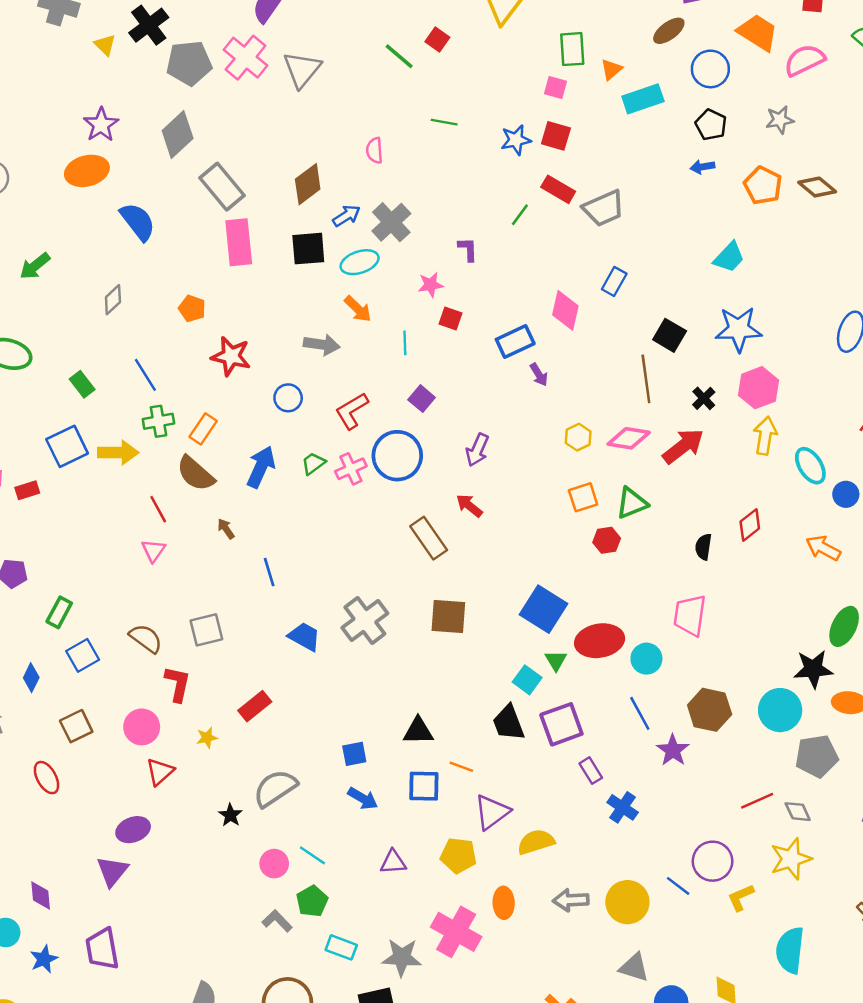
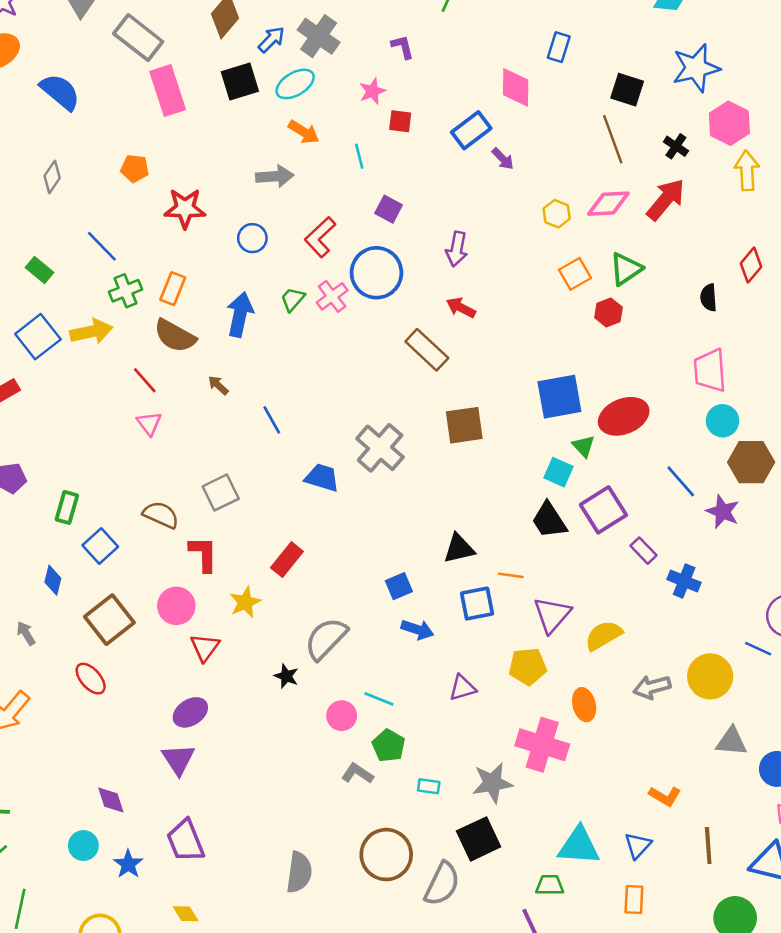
blue square: (543, 609) -> (559, 397), turned -30
cyan circle: (646, 659) -> (723, 421), moved
brown square: (76, 726) -> (109, 620), size x1.4
yellow star: (207, 738) -> (245, 602), size x1.4
cyan rectangle: (341, 947) -> (429, 786), size x0.7

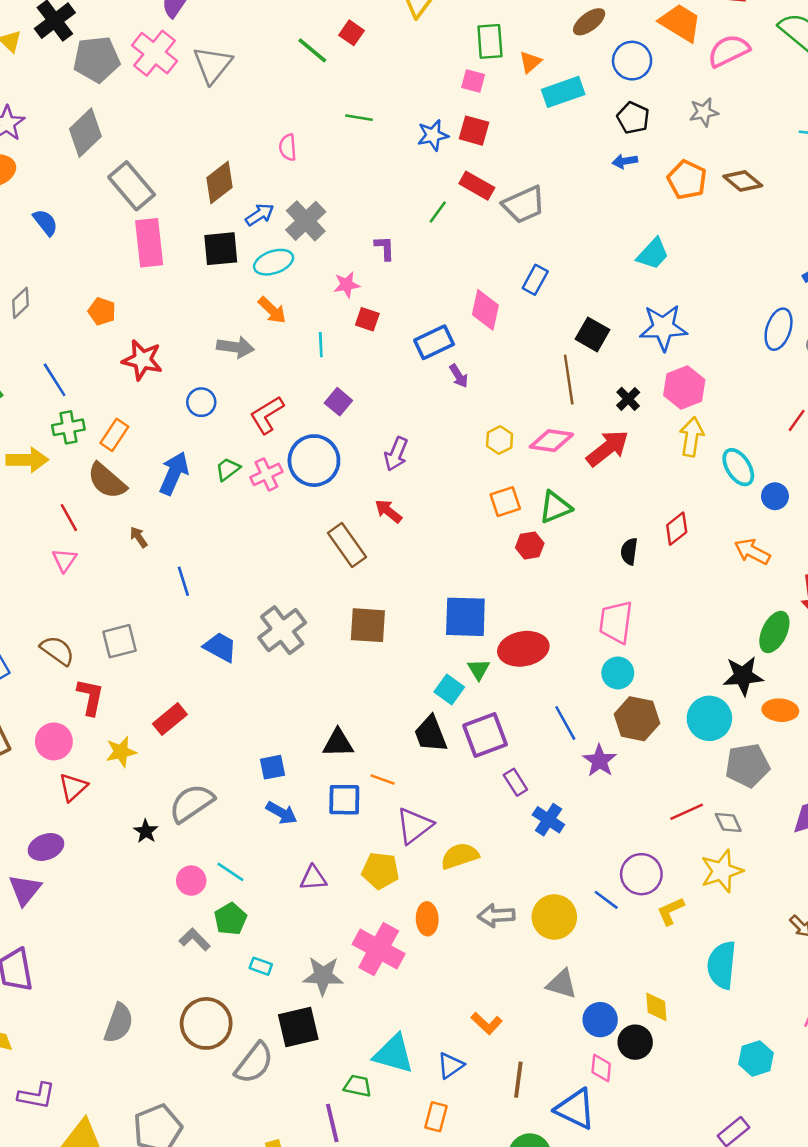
blue semicircle: (60, 92) -> (45, 222), size x0.7

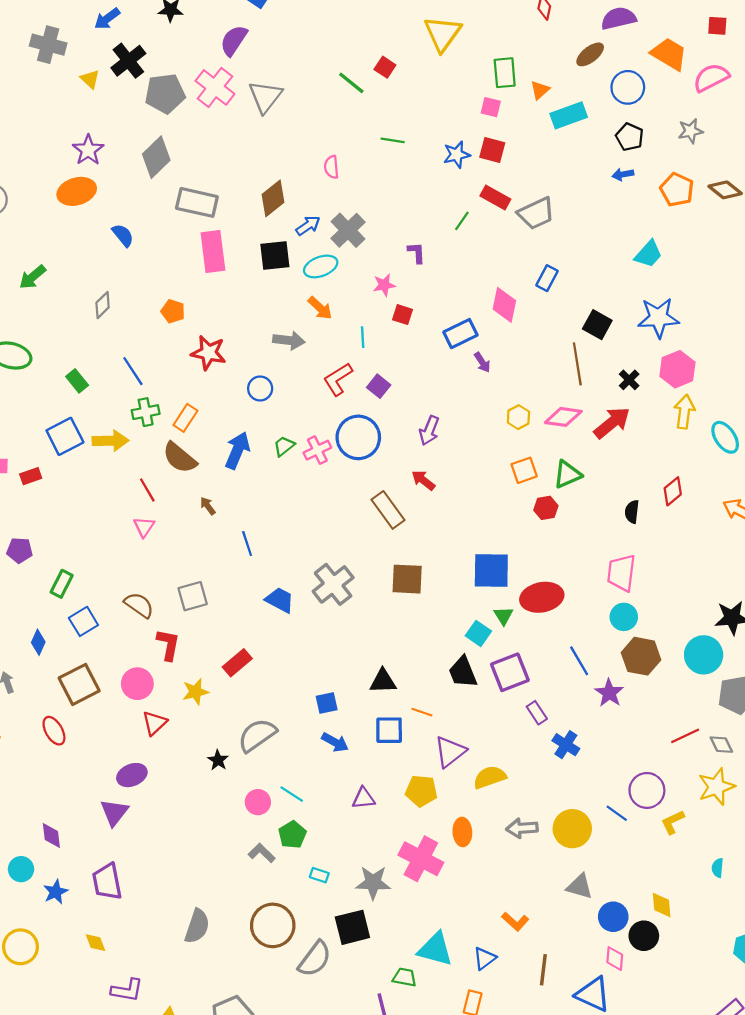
gray rectangle: (132, 186) -> (197, 202), turned -36
red L-shape: (267, 415) -> (338, 379), moved
cyan semicircle: (722, 965) -> (718, 868), size x0.5

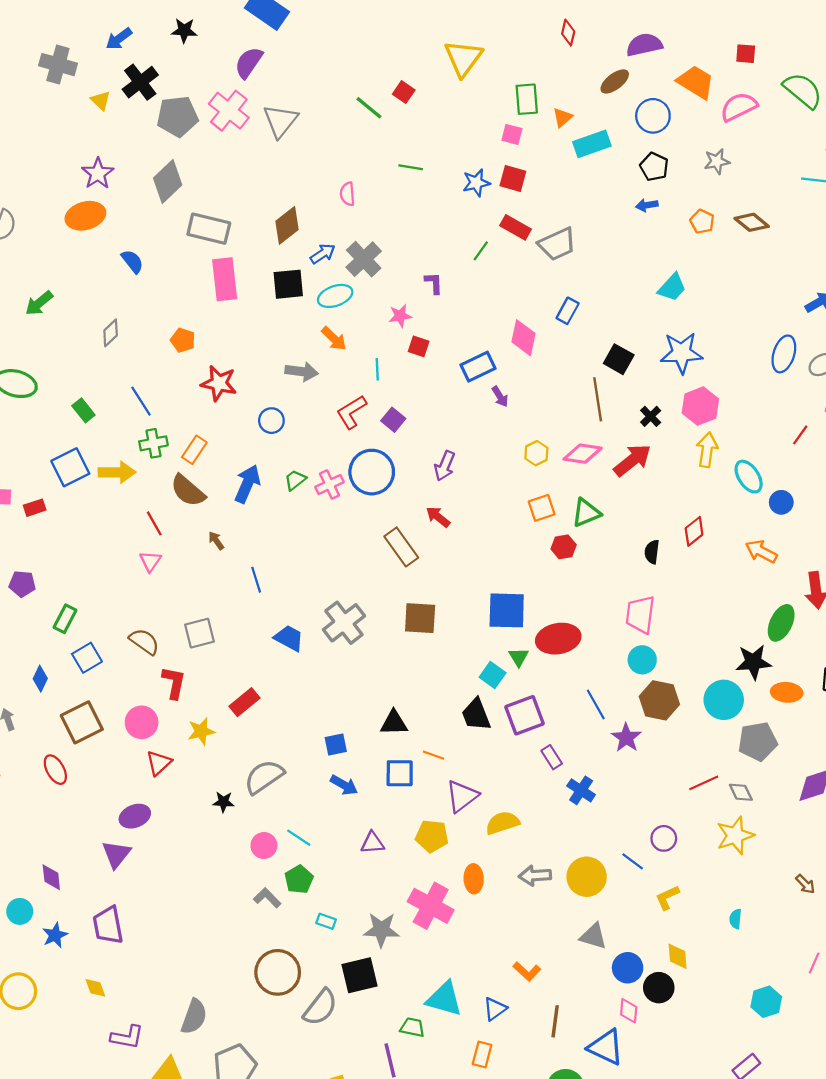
orange pentagon: (677, 190) -> (702, 221), size x0.7
black star: (218, 760) -> (223, 802), turned -30
purple circle: (647, 790) -> (664, 838), size x0.7
yellow L-shape: (673, 822) -> (667, 897), moved
gray semicircle: (197, 926) -> (194, 1017), moved

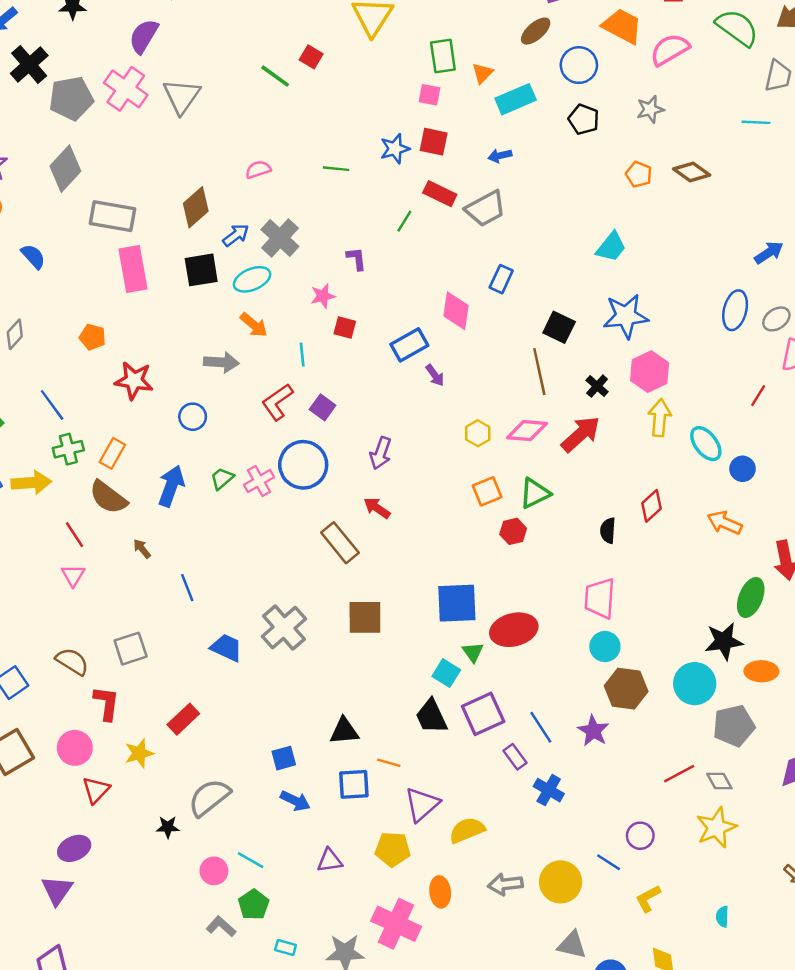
green line: (411, 167) -> (336, 169), moved
pink semicircle: (347, 194) -> (258, 170), turned 80
blue arrow: (647, 205) -> (500, 156), moved
blue line: (596, 704) -> (541, 727), moved

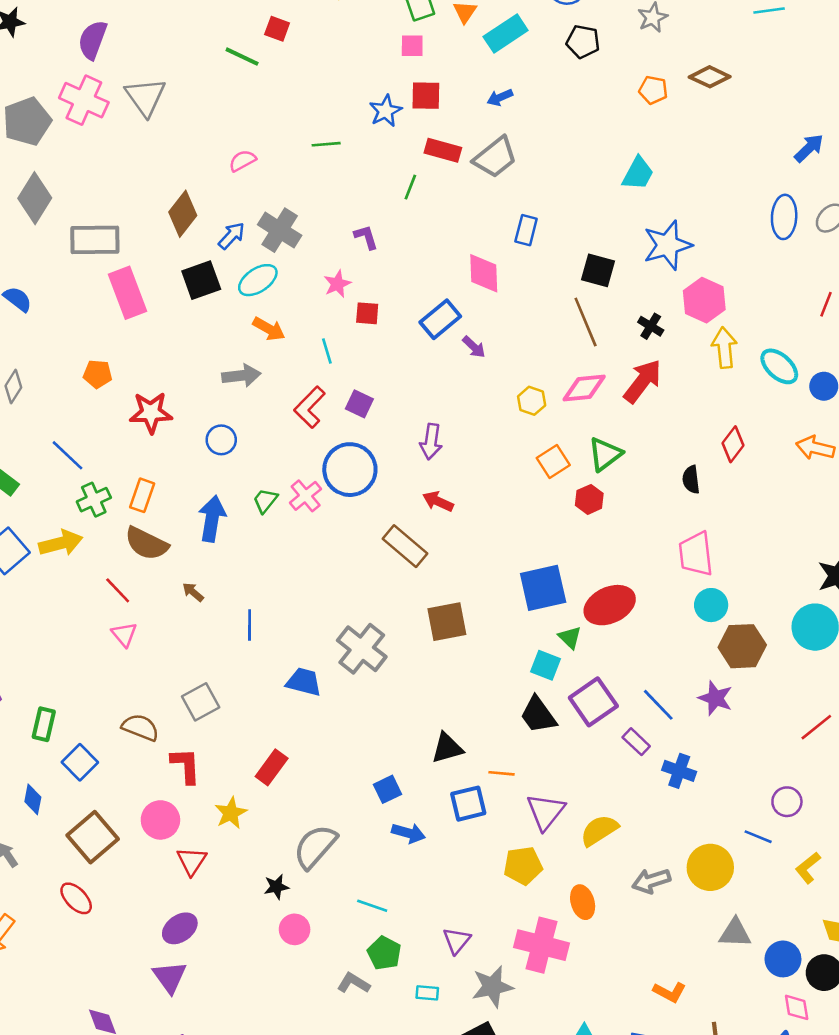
blue line: (187, 588) -> (250, 625), turned 32
purple triangle: (330, 861) -> (457, 941), moved, turned -32
pink circle: (214, 871) -> (295, 929), moved

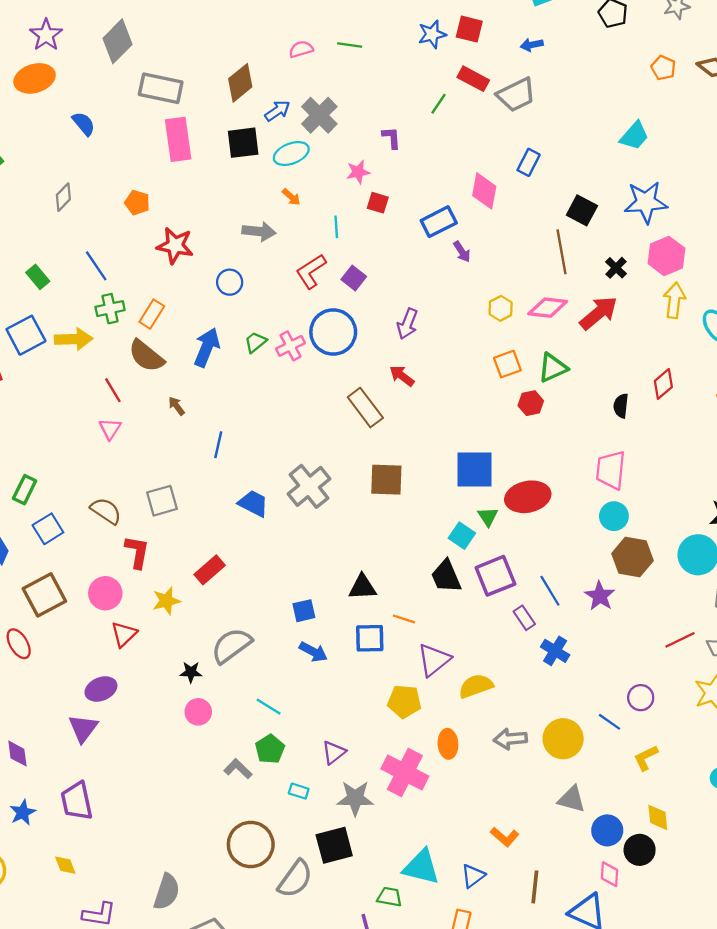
green line: (326, 144) -> (350, 45), moved
orange arrow: (269, 329) -> (291, 197), size x0.7

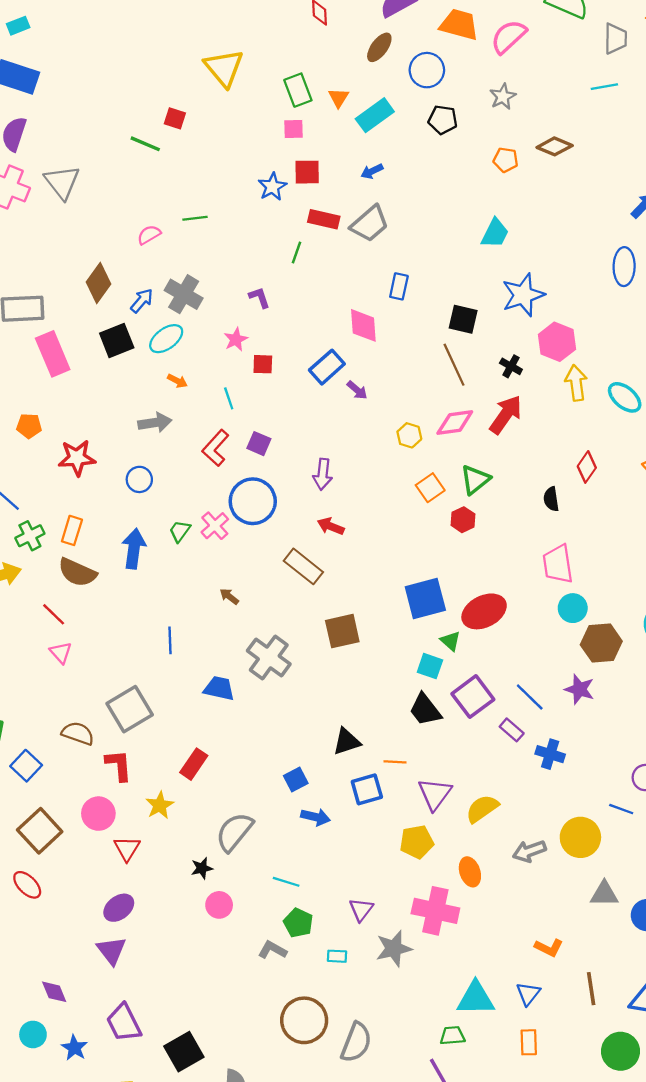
brown arrow: (177, 406) -> (229, 596), moved
gray square: (162, 501) -> (130, 709), size x1.4
black square: (334, 845) -> (184, 1052), moved

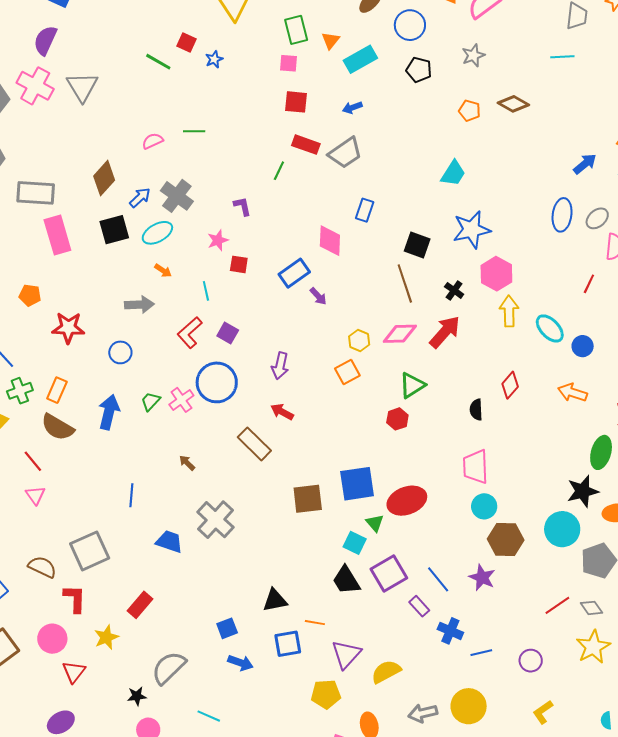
blue star: (272, 187) -> (214, 59), moved, size x0.7
orange square: (430, 488) -> (347, 372), moved
brown square: (342, 631) -> (308, 499), moved
blue line: (621, 809) -> (481, 653), moved, turned -40

